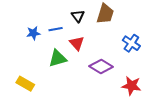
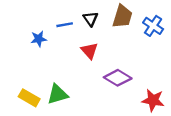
blue line: (56, 29) -> (65, 25), moved
blue cross: (131, 43) -> (153, 26), moved
green triangle: (58, 58) -> (58, 94), moved

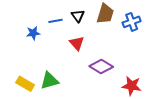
blue cross: (153, 26) -> (132, 22), turned 36

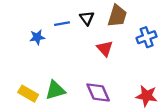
blue cross: (132, 22) -> (147, 37), moved
red triangle: (77, 43) -> (105, 48), moved
purple diamond: (101, 67) -> (98, 92), moved, turned 35

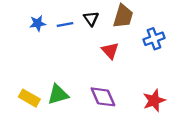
blue star: (37, 37) -> (38, 23), moved
red star: (147, 96) -> (154, 100), turned -30

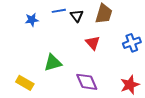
blue line: (65, 25) -> (59, 11), moved
blue cross: (154, 39) -> (132, 43), moved
green triangle: (58, 95) -> (53, 63), moved

